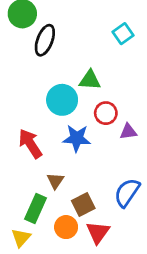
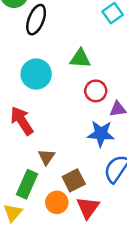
cyan circle: (62, 100) -> (36, 74), moved
blue star: (77, 138) -> (101, 134), moved

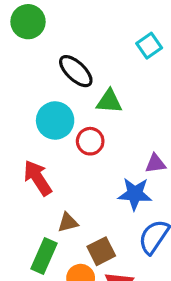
black ellipse: (36, 20) -> (76, 71), moved, turned -68
red circle: (96, 91) -> (90, 141), moved
brown triangle: (46, 157) -> (68, 222), turned 42

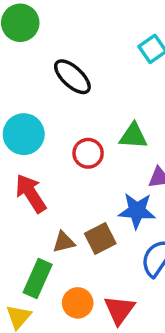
green triangle: (109, 101) -> (133, 136), moved
cyan circle: (55, 121) -> (24, 134), moved
brown square: (101, 251) -> (100, 239), moved

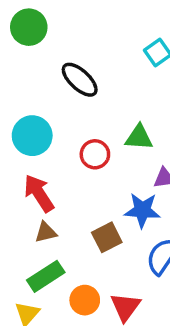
brown triangle: (64, 242) -> (46, 232), moved
green rectangle: (38, 279) -> (46, 276), turned 33

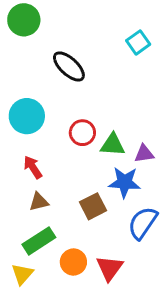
green triangle: (139, 137) -> (113, 145), moved
red arrow: (39, 193) -> (33, 167), size x0.7

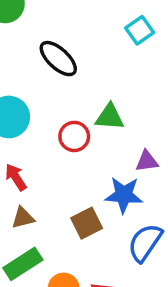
green triangle: (113, 145) -> (110, 117), moved

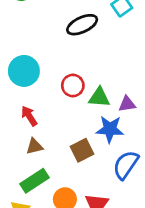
black ellipse: (58, 59) -> (82, 25), moved, turned -68
green triangle: (110, 117) -> (99, 97), moved

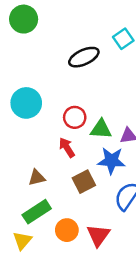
red arrow: (29, 116) -> (67, 148), moved

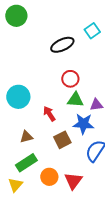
cyan circle: (26, 103) -> (18, 97), moved
red circle: (75, 117) -> (70, 79), moved

